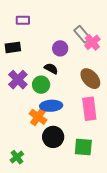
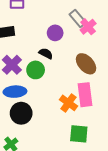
blue ellipse: (51, 106) -> (15, 92), moved
orange cross: (38, 117) -> (68, 103), moved
black circle: (53, 137) -> (21, 113), moved

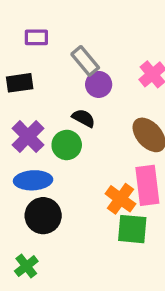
gray rectangle: (78, 18) -> (85, 61), moved
green square: (79, 134) -> (132, 229), moved

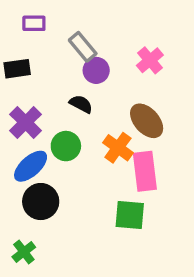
green circle: (67, 145) -> (66, 146), moved
blue ellipse: (33, 180) -> (31, 166), turned -39
orange cross: (120, 199) -> (118, 148), moved

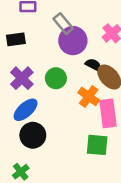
purple circle: (96, 70) -> (73, 41), size x1.5
black semicircle: (81, 104) -> (93, 65), moved
green circle: (66, 146) -> (56, 78), moved

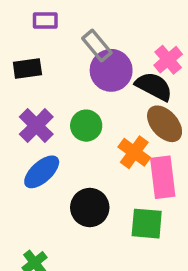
black semicircle: (93, 65) -> (154, 86), moved, size x1.5
black circle: (33, 135) -> (90, 207), moved

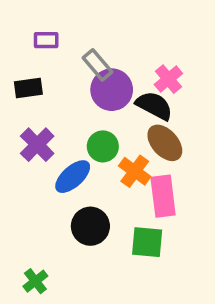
green circle: (86, 126) -> (103, 146), moved
blue ellipse: (42, 172) -> (73, 177), moved

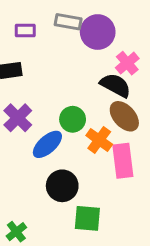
gray rectangle: (97, 65) -> (68, 22), moved, turned -40
purple circle: (112, 90) -> (98, 32), moved
green square: (147, 242) -> (87, 218), moved

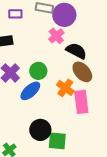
pink cross: (127, 63) -> (56, 36), moved
green circle: (73, 119) -> (38, 71), moved
black circle: (62, 186) -> (40, 130), moved

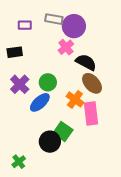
green square: (57, 141) -> (63, 132), moved, turned 30

